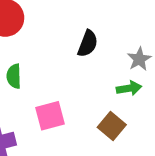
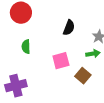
pink square: (50, 116) -> (61, 61), moved

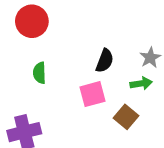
black semicircle: (69, 28) -> (105, 61), moved

